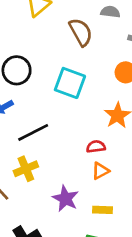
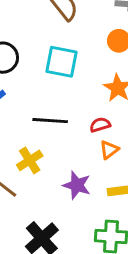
black line: (33, 132) -> (50, 121), moved, turned 40

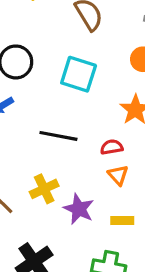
orange triangle: (109, 150) -> (118, 175), turned -42
yellow cross: (30, 160) -> (44, 189), moved

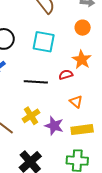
red semicircle: (112, 147) -> (66, 75), moved
yellow rectangle: (122, 221) -> (82, 130), size x1.5

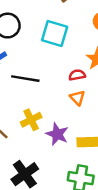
black line: (36, 82) -> (25, 79), moved
orange triangle: (76, 102) -> (77, 98), moved

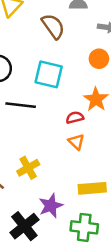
black line: (25, 79) -> (21, 105), moved
purple star: (57, 134) -> (51, 206), moved, turned 30

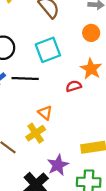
cyan square: (49, 74) -> (48, 50), turned -30
orange triangle: (76, 142) -> (45, 113), moved

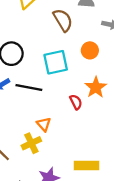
orange circle: (91, 33) -> (90, 50), moved
red semicircle: (74, 86) -> (76, 102), turned 72

